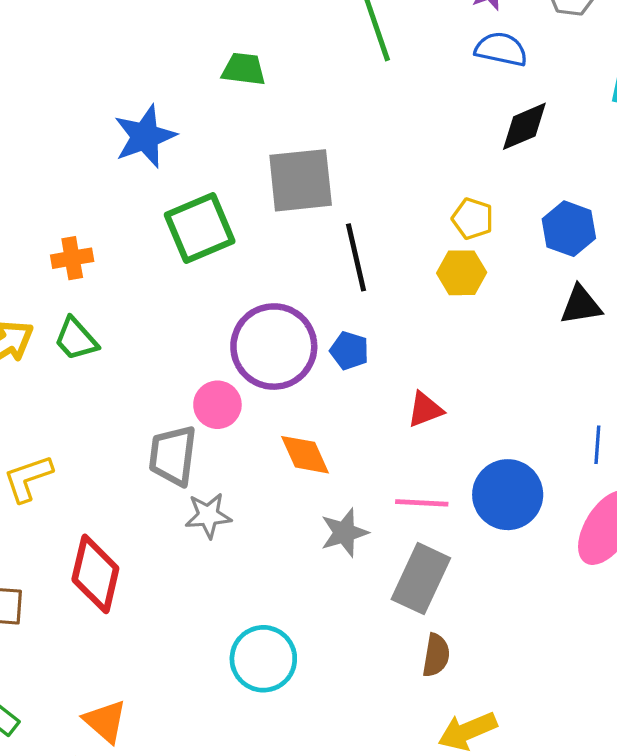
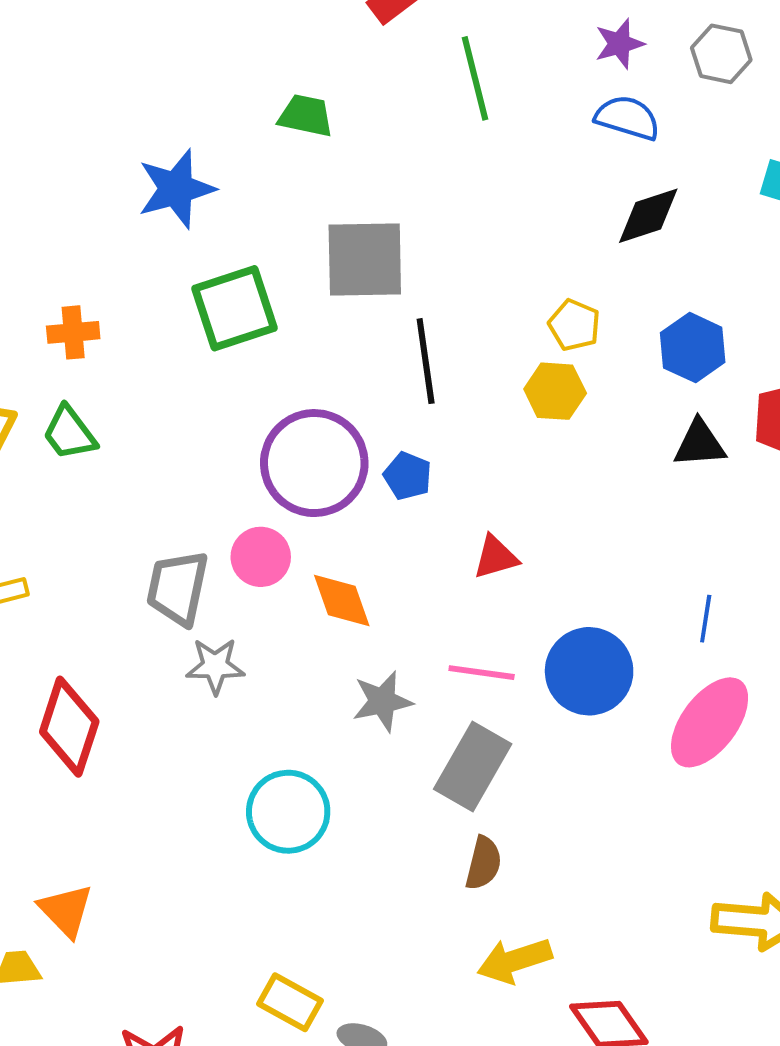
pink circle: (217, 405) -> (261, 557), moved
cyan circle: (263, 659) -> (288, 812), moved

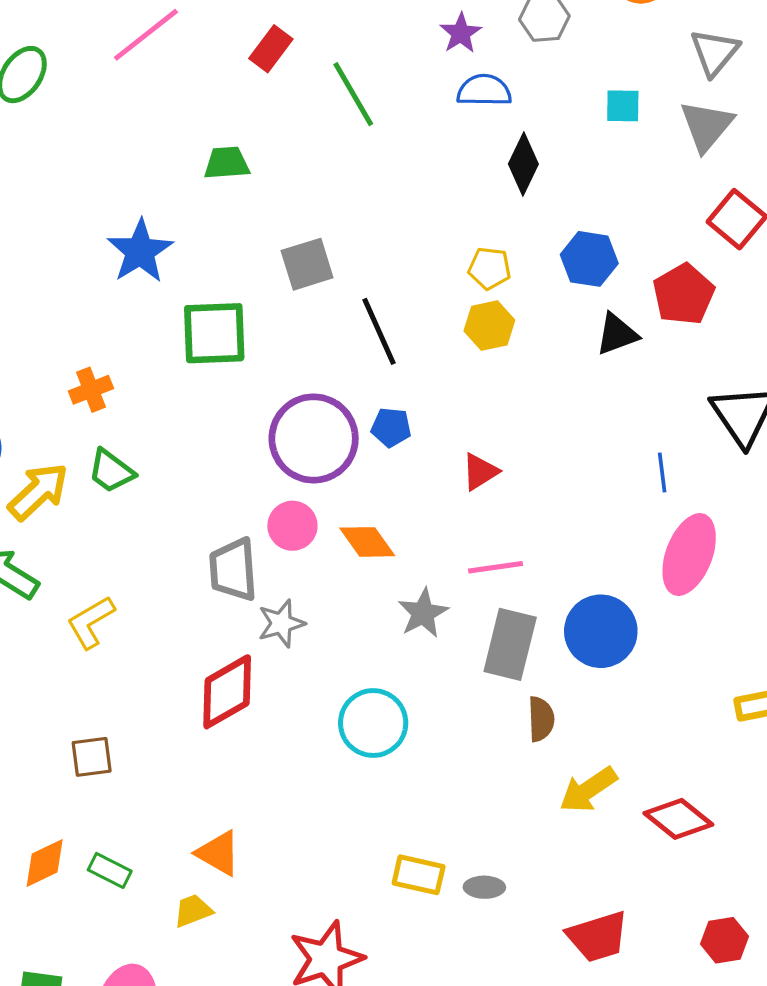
black diamond: (648, 216) -> (523, 164), turned -30
gray square: (365, 259) -> (307, 264), size x0.7
green square: (235, 308) -> (214, 333), turned 32
blue circle: (589, 671) -> (601, 631), moved
red diamond: (69, 727) -> (227, 692), moved, turned 58

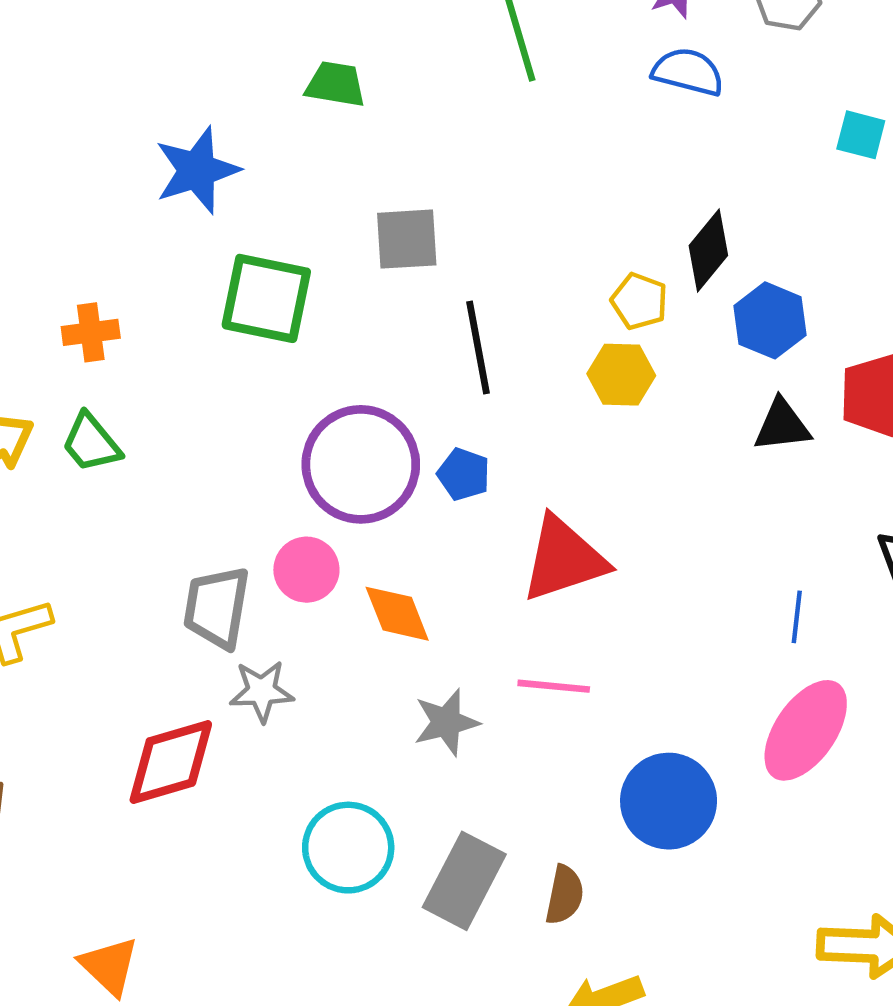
black diamond: (523, 164) -> (708, 250), moved
red triangle: (480, 472) -> (564, 559), size x1.8
gray rectangle: (510, 644) -> (464, 881), moved

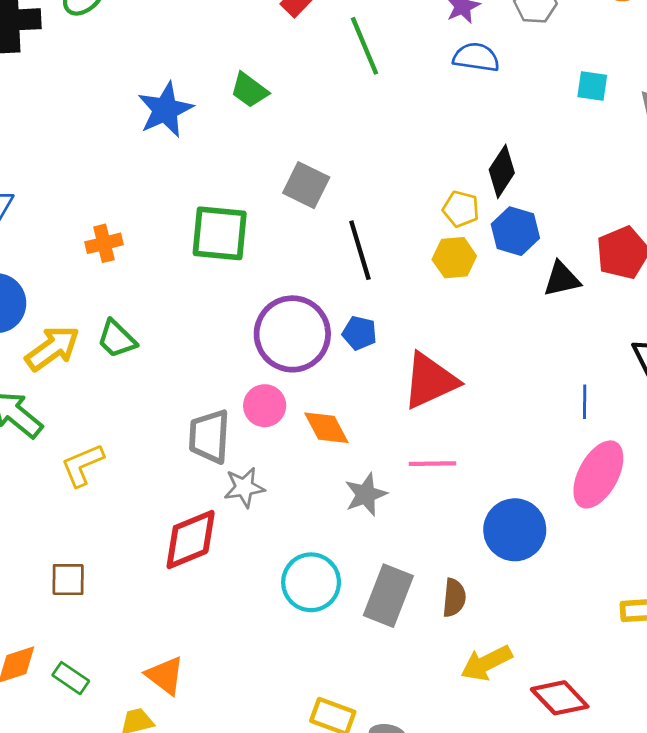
green trapezoid: (336, 84) -> (249, 90), turned -147
blue star: (197, 170) -> (165, 110), moved
gray square: (407, 239) -> (306, 185), turned 36
blue hexagon: (770, 320) -> (515, 231), moved
orange cross: (91, 332) -> (104, 243), moved

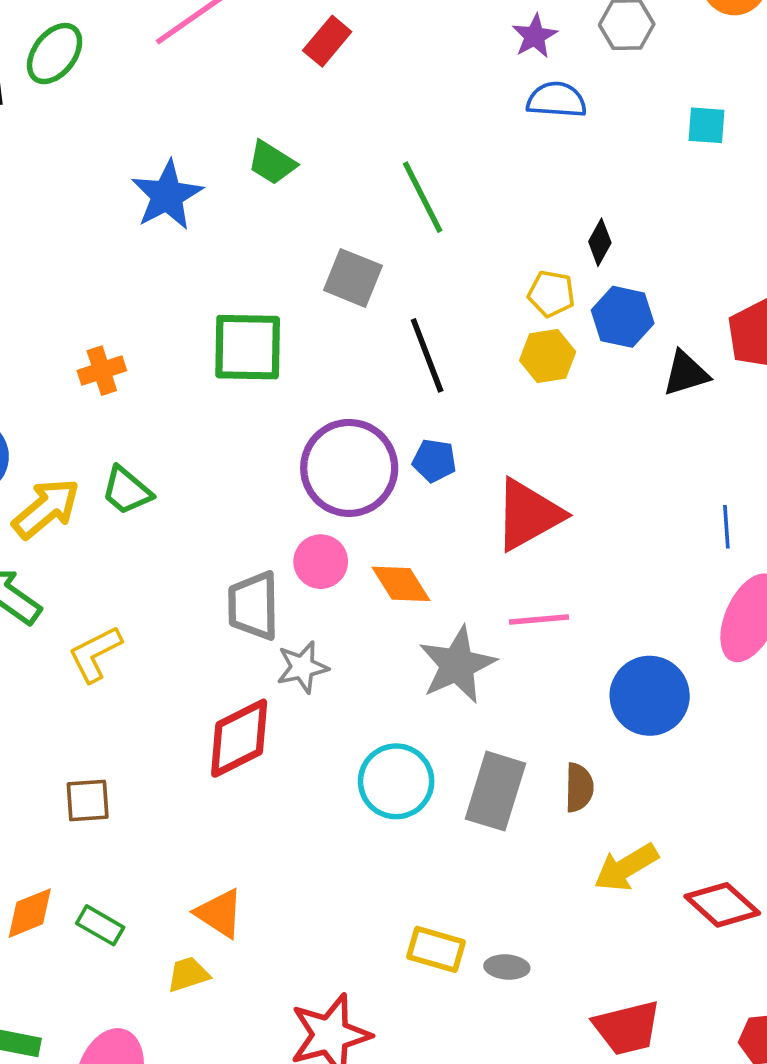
green line: (365, 46) -> (423, 197), moved
black diamond: (502, 171) -> (600, 242), size x0.7
gray star: (366, 494) -> (457, 665), size x1.4

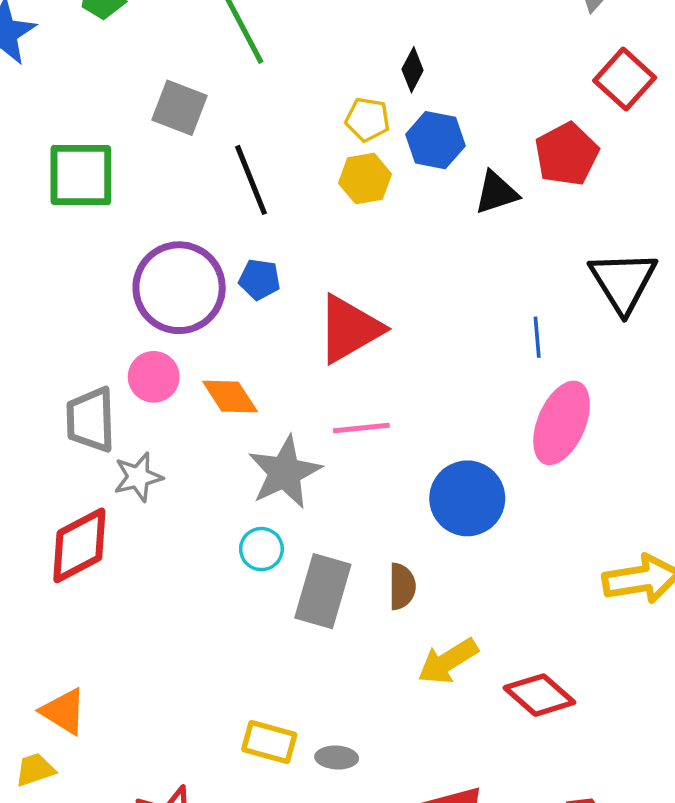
cyan circle: (396, 781) -> (261, 549), moved, size x0.6

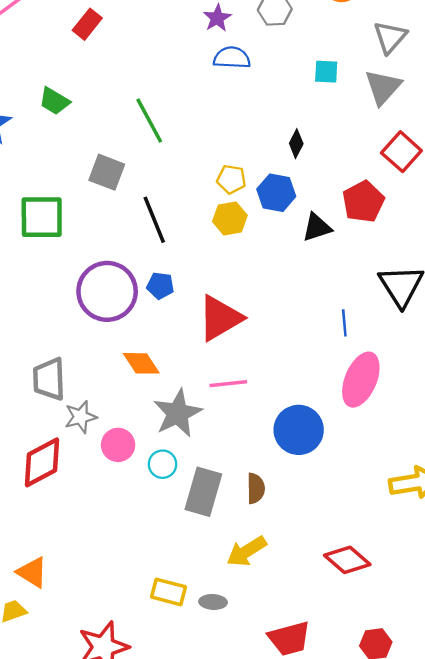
black diamond: (413, 70) -> (296, 144), moved
pink circle: (154, 377) -> (118, 445), moved
yellow arrow: (448, 661) -> (247, 551), moved

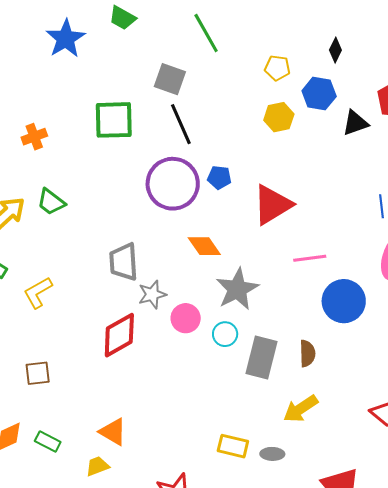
yellow pentagon: (231, 179) -> (277, 68), moved
black line: (154, 220) -> (181, 124), moved
pink line: (228, 384) -> (310, 258), moved

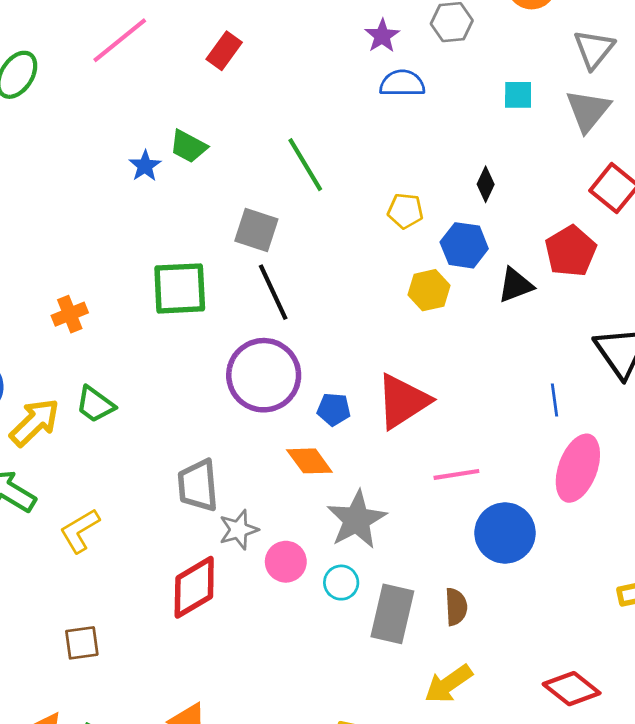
blue star: (66, 39) -> (145, 166), moved, size x0.6
yellow hexagon: (279, 117) -> (429, 290), moved
blue pentagon: (219, 178) -> (334, 409), moved

